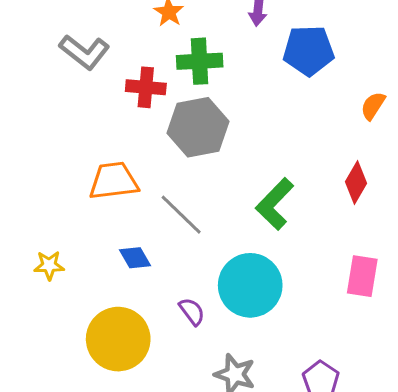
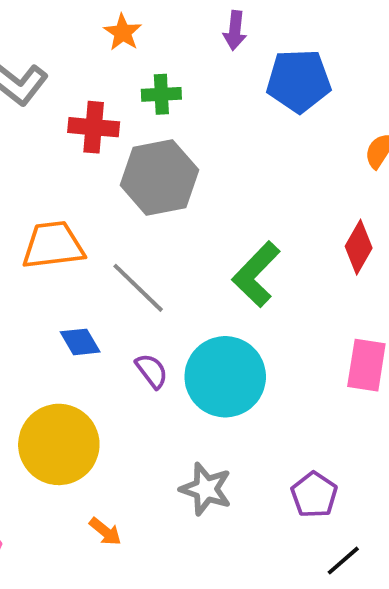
green cross: (200, 61) -> (161, 94), size x0.7
purple semicircle: (192, 311) -> (152, 371), moved

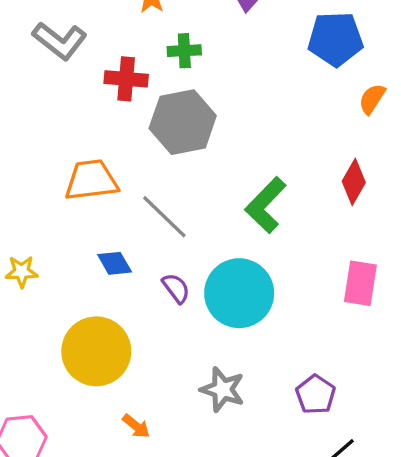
blue pentagon: (299, 81) -> (335, 39), moved

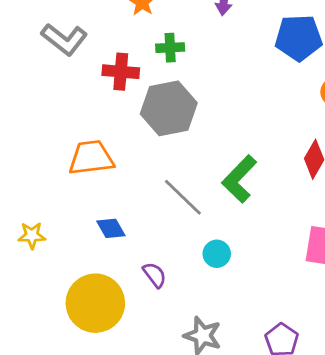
gray line: (164, 217) -> (183, 197), moved
purple semicircle: (176, 288) -> (155, 275), moved
cyan circle: (239, 293) -> (217, 254), size x0.5

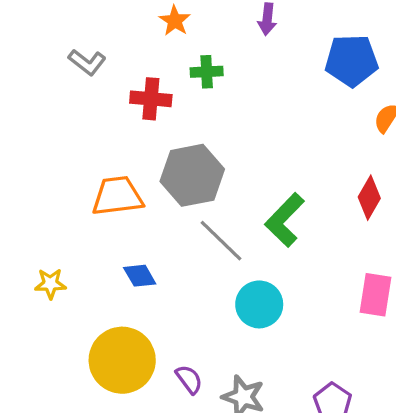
gray L-shape: (64, 39) -> (87, 62), size x0.7
gray hexagon: (169, 108) -> (192, 175), moved
cyan circle: (217, 254) -> (259, 304), size x1.5
purple semicircle: (155, 275) -> (189, 379), moved

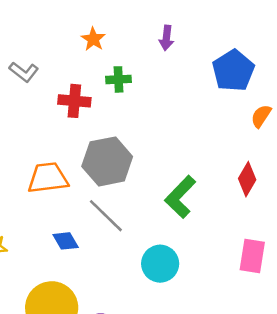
blue pentagon: (352, 61) -> (233, 71), turned -30
gray line: (221, 241) -> (106, 216), moved

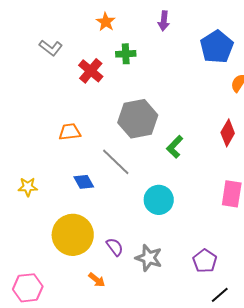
red cross: (74, 101) -> (91, 71), turned 35
gray hexagon: (107, 161) -> (138, 119), moved
orange trapezoid: (48, 178) -> (70, 132), size x0.7
green L-shape: (180, 197) -> (175, 147), size x0.7

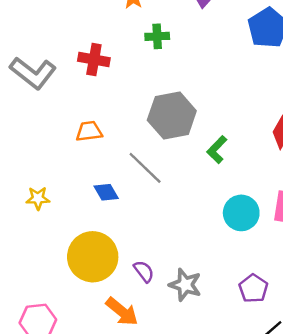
gray L-shape: (51, 48) -> (33, 73), moved, size x1.6
red cross: (91, 71) -> (94, 60), moved, turned -30
cyan circle: (159, 200) -> (241, 213), moved
orange arrow: (97, 280) -> (122, 312), size x1.6

